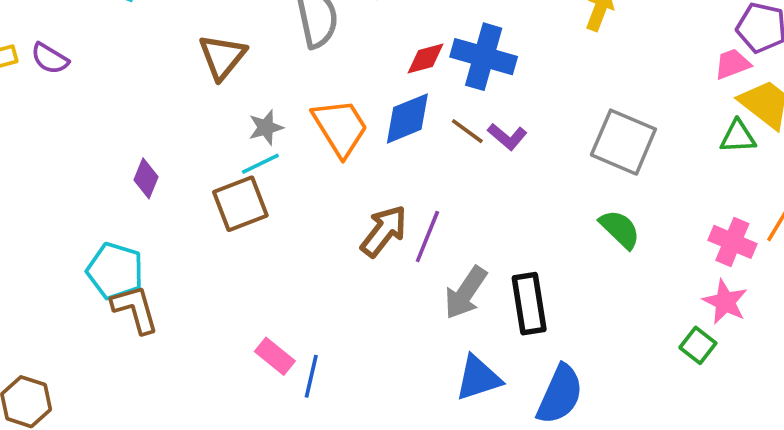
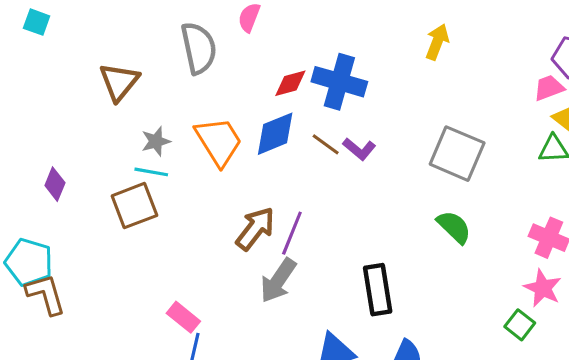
cyan line: (260, 164) -> (151, 172), turned 36
gray arrow: (466, 293) -> (278, 280), moved
pink rectangle: (275, 356) -> (183, 317), moved

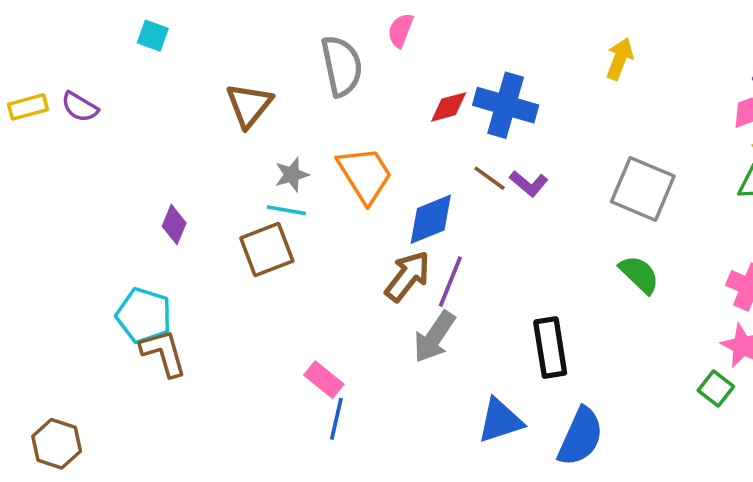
blue diamond: (275, 134) -> (431, 219), moved

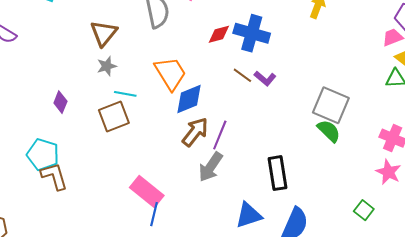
gray star: (292, 175) -> (107, 66), moved
gray square: (643, 189) -> (331, 105), moved
blue diamond: (431, 219) -> (189, 99), moved
pink rectangle: (324, 380) -> (147, 192), size x1.5
green square: (716, 389) -> (364, 210), moved

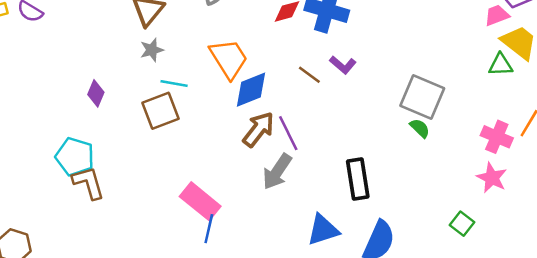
brown line: (242, 75) -> (309, 75), moved
green semicircle: (329, 131) -> (420, 128), size x0.7
purple line: (220, 135) -> (288, 133), turned -48

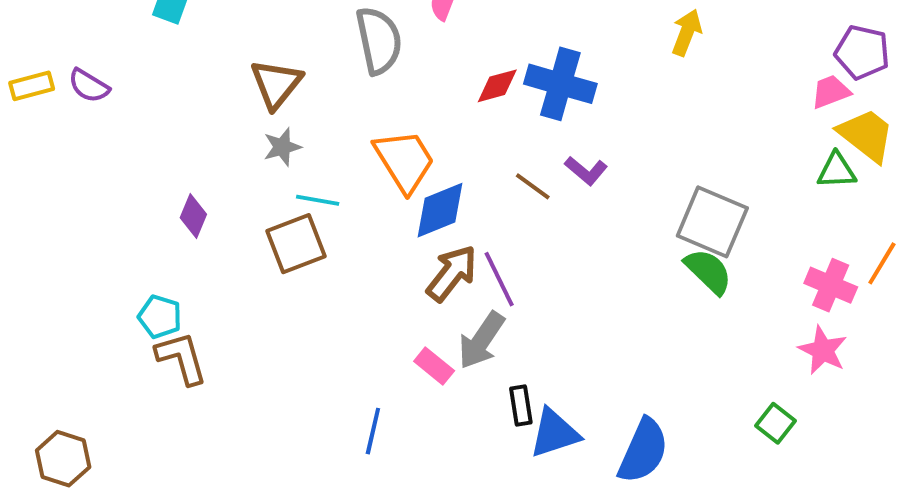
green semicircle: (420, 128) -> (708, 271), size x1.5
cyan pentagon: (75, 157) -> (160, 317), size x0.7
black rectangle: (358, 179) -> (521, 405), moved, size x0.6
pink rectangle: (200, 201) -> (434, 366), moved, size x0.6

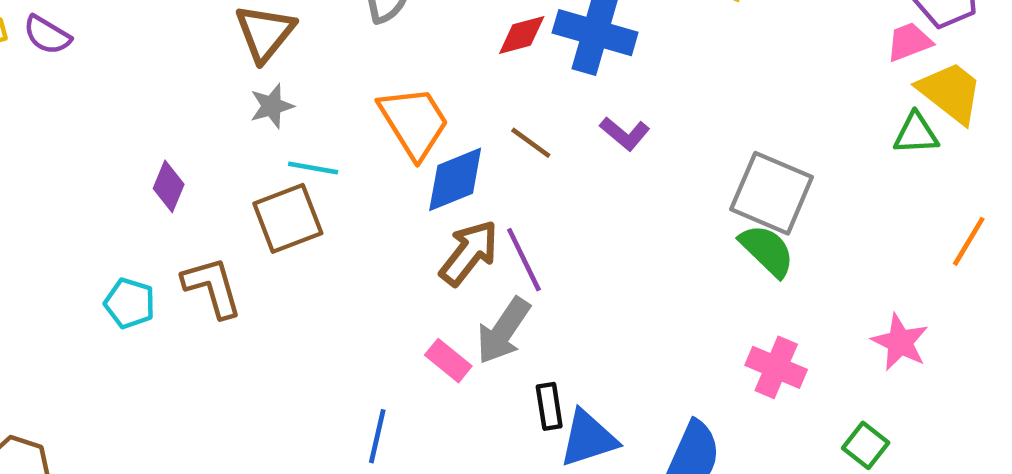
brown line: (533, 186) -> (531, 143), moved
pink cross: (831, 285) -> (776, 367), moved
brown L-shape: (182, 358) -> (212, 287), moved
green square: (775, 423) -> (866, 445), moved

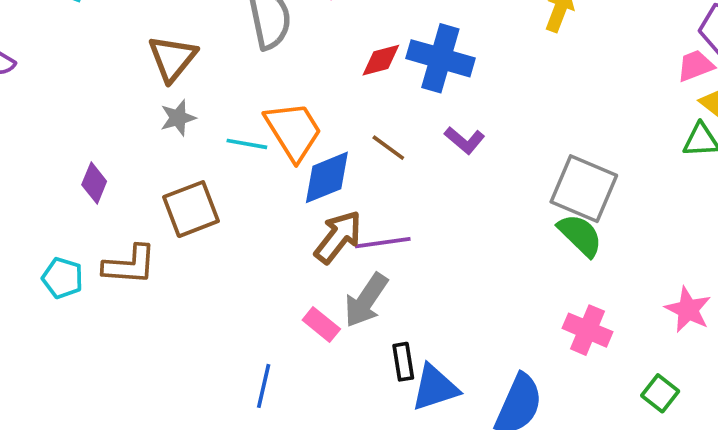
cyan line: (313, 168) -> (247, 144), moved
purple line: (524, 260) -> (383, 243), turned -72
brown L-shape: (212, 287) -> (130, 265), turned 110

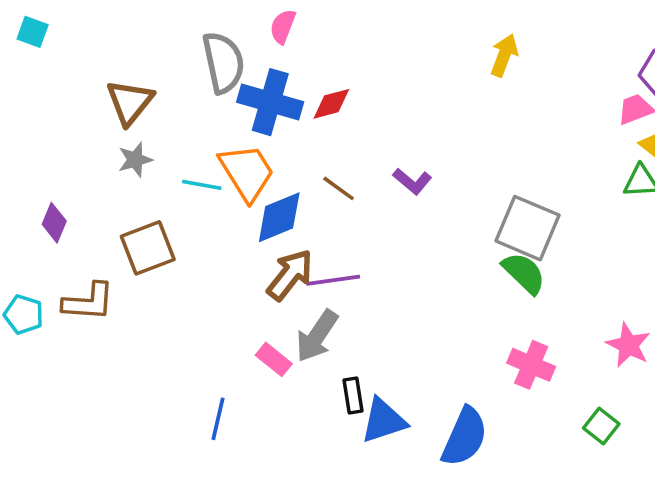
blue cross: (440, 58) -> (270, 102), moved

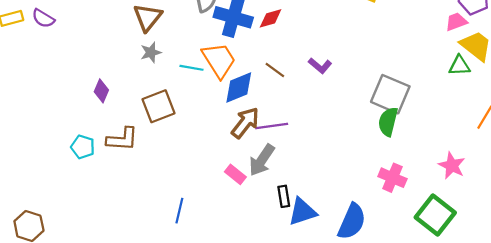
green semicircle: (524, 273) -> (388, 122), turned -120
blue line: (218, 419) -> (179, 211), moved
green square: (601, 426) -> (435, 215), size x1.8

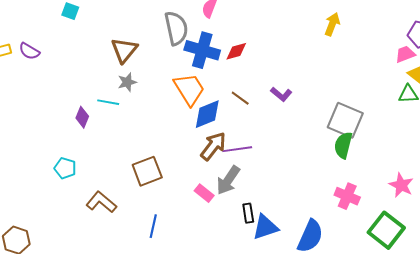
cyan line: (191, 68) -> (108, 102), moved
brown square: (159, 106) -> (147, 171), moved
brown L-shape: (122, 139) -> (101, 202), moved, turned -144

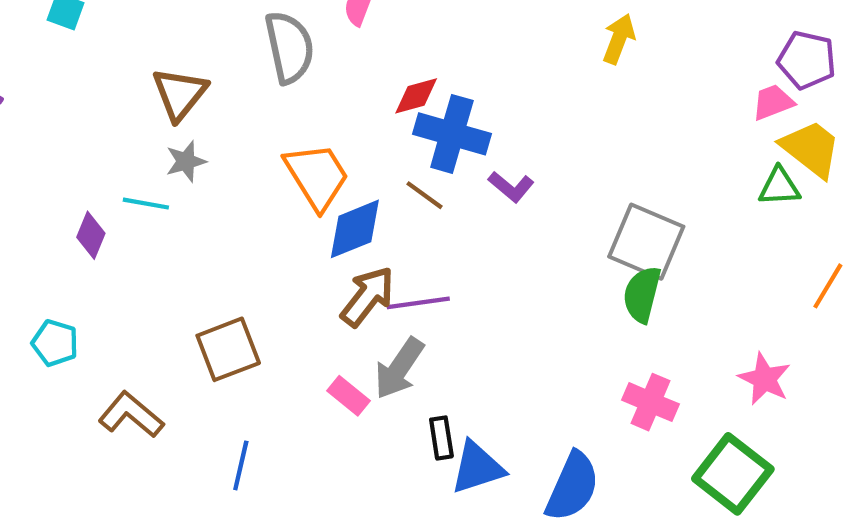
blue cross: (202, 50) -> (452, 134), moved

